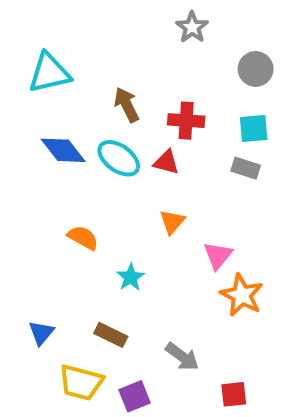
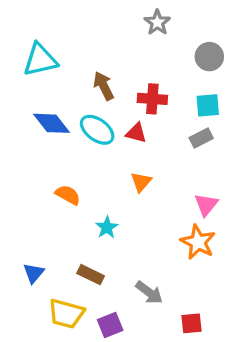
gray rectangle: (246, 168) -> (201, 138), turned -45
pink triangle: (218, 255) -> (206, 205), moved

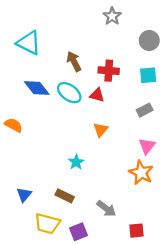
cyan triangle: (40, 60) -> (29, 43), turned 40
gray rectangle: (201, 138) -> (145, 110), moved
orange semicircle: (68, 195) -> (14, 125), moved

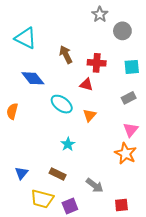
gray circle: (149, 40) -> (122, 31), moved
cyan ellipse: (69, 93) -> (62, 104), moved
orange semicircle: (14, 125) -> (12, 111), turned -105

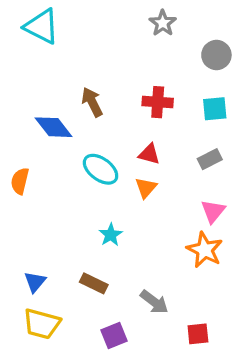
gray circle: (122, 31) -> (216, 55), moved
cyan triangle: (26, 38) -> (42, 26), moved
brown arrow: (66, 55) -> (92, 102), moved
red triangle: (86, 84) -> (149, 154), moved
yellow trapezoid: (42, 199) -> (42, 324), moved

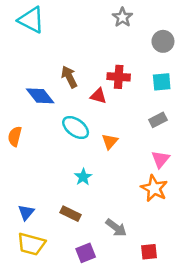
red triangle: (149, 154) -> (98, 96), moved

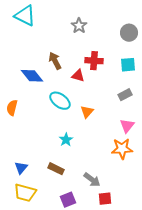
gray star: (122, 17) -> (79, 26), moved
orange star: (154, 188) -> (122, 149), turned -30
red square: (149, 252) -> (105, 199), moved

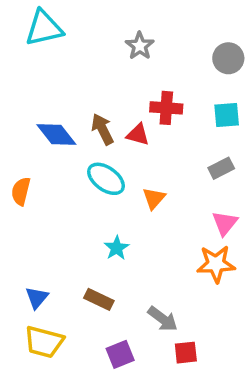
cyan triangle: (25, 16) -> (44, 28), turned -40
brown arrow: (55, 61) -> (102, 129), moved

